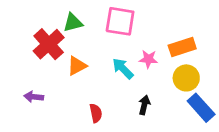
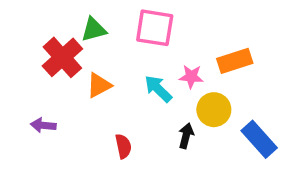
yellow circle: (186, 78) -> (214, 110), moved

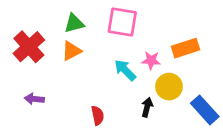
red cross: (62, 57) -> (29, 47), moved
orange triangle: (99, 85) -> (71, 51), moved

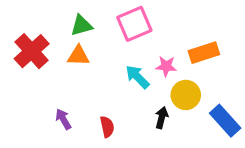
pink square: (122, 22) -> (134, 24), turned -32
orange triangle: (71, 51) -> (78, 56), turned 30
purple arrow: (34, 99) -> (63, 119), moved, turned 54

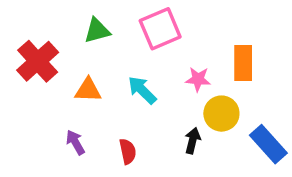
orange rectangle: (204, 53) -> (243, 63), turned -72
orange triangle: (78, 56) -> (88, 90), moved
cyan arrow: (137, 77) -> (142, 90), moved

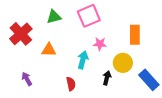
pink star: (198, 79) -> (100, 44), moved
cyan arrow: (142, 90) -> (83, 60), moved, turned 60
purple arrow: (75, 142) -> (27, 79), moved

